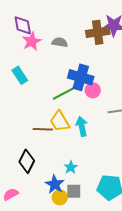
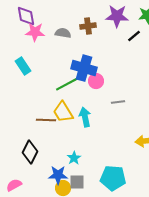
brown cross: (98, 32) -> (88, 26), moved, size x0.7
pink star: (32, 41) -> (35, 32), turned 30
blue star: (55, 184) -> (58, 175), turned -30

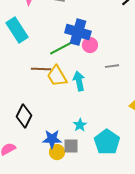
cyan rectangle: (23, 66) -> (17, 30), size x1.4
brown line: (46, 120) -> (41, 69), moved
cyan star: (74, 158) -> (80, 125), moved
cyan pentagon: (113, 178) -> (107, 142), turned 30

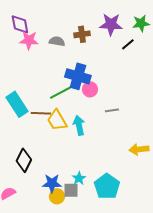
cyan rectangle: (17, 30) -> (17, 104), moved
cyan star: (80, 125) -> (79, 178), moved

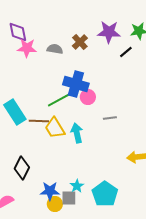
brown cross: (82, 34) -> (80, 42), turned -35

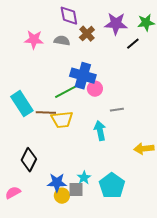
purple diamond: (18, 32) -> (69, 16), moved
yellow trapezoid: (55, 128) -> (62, 120), turned -65
cyan arrow: (77, 133) -> (100, 131), moved

